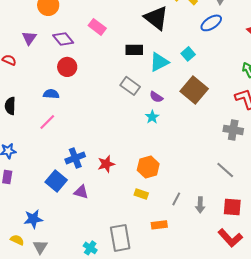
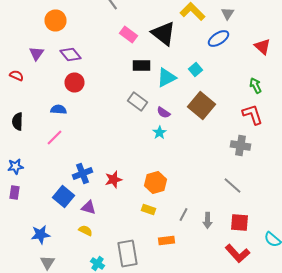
pink rectangle: (97, 27) -> (128, 34), moved
yellow semicircle: (17, 240) -> (86, 230), moved

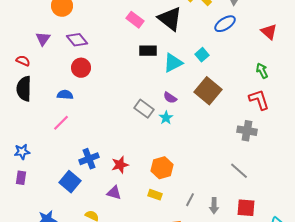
gray rectangle: (138, 102) -> (144, 109), moved
black semicircle: (18, 122) -> (24, 89), moved, size x1.4
purple triangle: (88, 208) -> (114, 193), moved

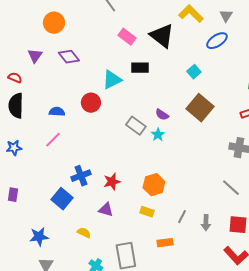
cyan triangle: (173, 63) -> (112, 80), moved
red circle: (81, 68) -> (91, 103), moved
blue star: (22, 152) -> (14, 148), moved

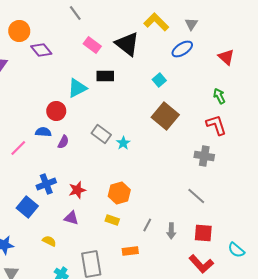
purple diamond: (69, 57) -> (41, 50), moved
blue semicircle: (57, 112) -> (43, 132), moved
purple semicircle: (162, 115) -> (63, 142), moved, turned -96

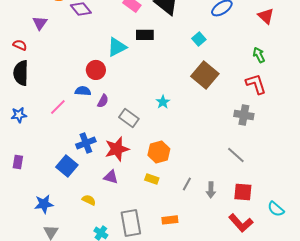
gray rectangle: (101, 134) -> (129, 118), moved
red star: (77, 190) -> (117, 149), size x1.4
orange rectangle: (130, 251) -> (170, 220), moved

